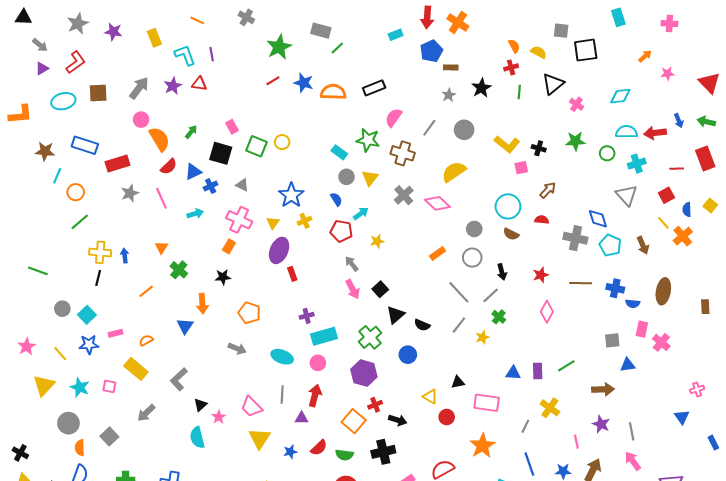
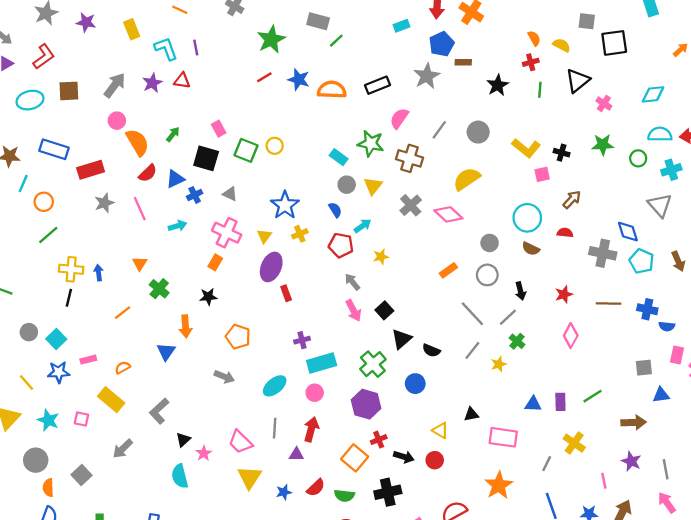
gray star: (449, 95) -> (427, 76), moved, size x1.6
cyan ellipse: (282, 357) -> (275, 386), turned -60
red circle: (447, 417) -> (435, 460), moved

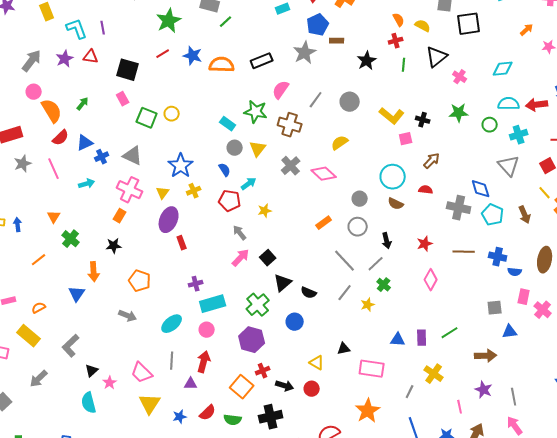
black square: (206, 158) -> (128, 70), moved
yellow semicircle: (467, 179) -> (340, 143), size x0.7
gray triangle: (230, 194) -> (133, 156), size x1.5
pink arrow: (354, 310) -> (241, 258), turned -108

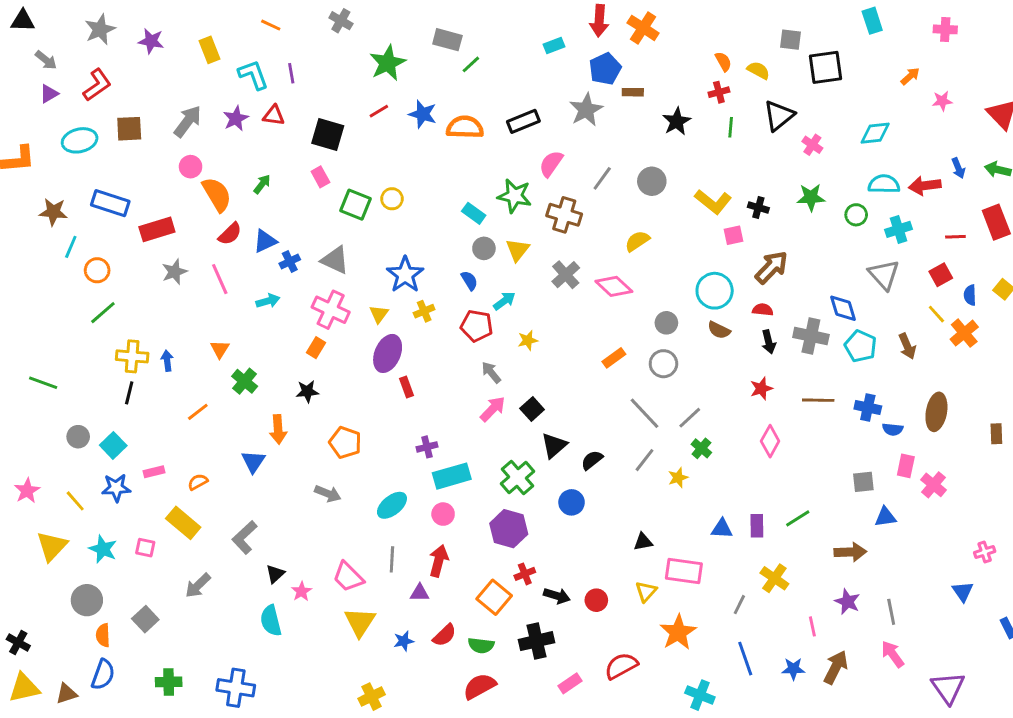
brown arrow: (432, 161) -> (771, 267), size x1.4
black arrow: (387, 241) -> (769, 342), moved
black semicircle: (309, 293) -> (592, 460), turned 119
yellow triangle: (317, 363) -> (646, 591), moved, turned 42

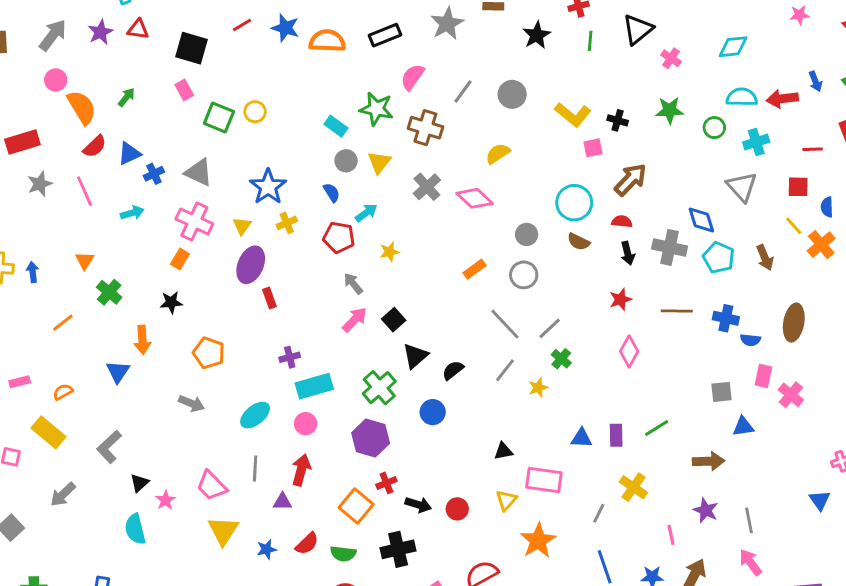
red square: (941, 275) -> (798, 187), turned 30

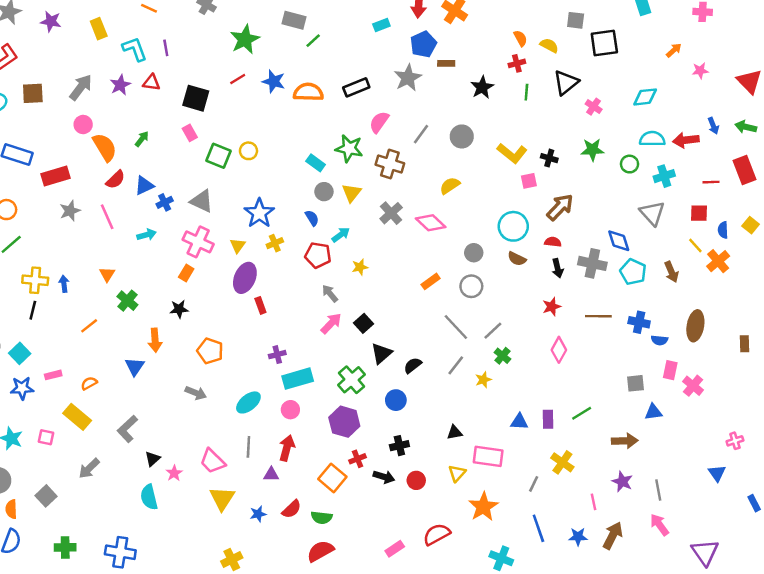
black cross: (398, 549) -> (399, 446), moved, size x0.7

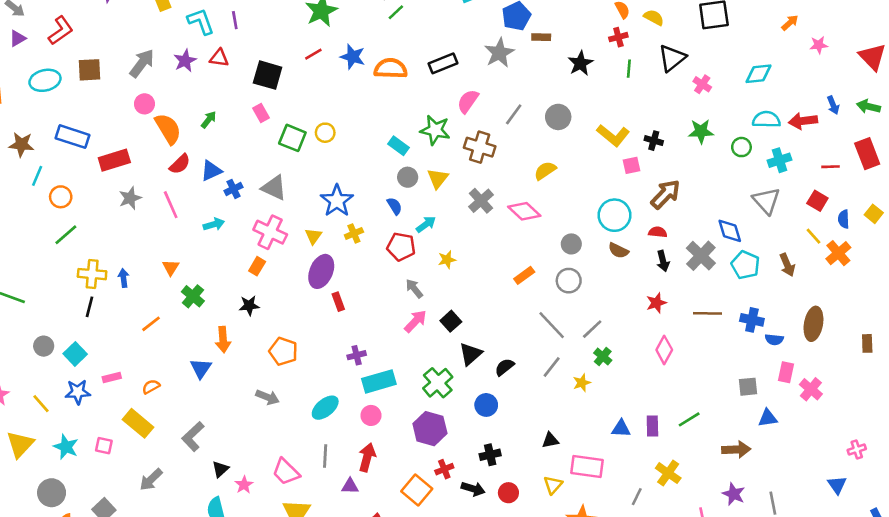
red square: (699, 213) -> (817, 201), turned 30
gray cross: (592, 263) -> (701, 256), turned 32

